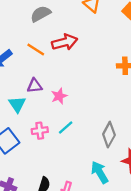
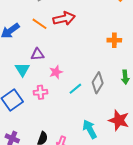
pink star: (59, 96) -> (56, 72), moved
cyan line: (66, 127) -> (75, 89), moved
gray diamond: (109, 135) -> (98, 83), moved

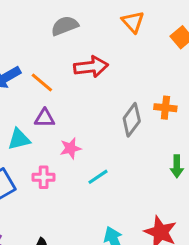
orange line: (40, 24) -> (42, 83), moved
cyan triangle: (22, 69) -> (19, 139), turned 42
gray diamond: (98, 83) -> (132, 120), moved

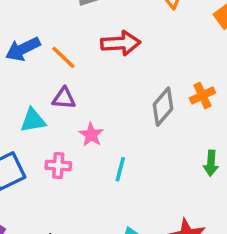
orange cross: (165, 108) -> (202, 95), turned -35
pink star: (71, 148) -> (91, 135), turned -30
cyan line: (98, 177) -> (120, 169), turned -45

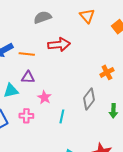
orange line: (63, 57) -> (27, 54), turned -35
gray diamond: (163, 107) -> (89, 99), moved

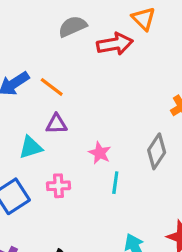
red arrow: (59, 45) -> (115, 44), moved
orange line: (27, 54) -> (52, 87), turned 35
pink star: (44, 97) -> (100, 153), moved

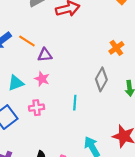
purple triangle: (56, 124) -> (45, 55), moved
pink star: (100, 153) -> (42, 79), moved

